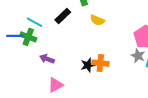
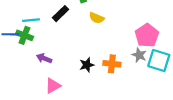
cyan line: (34, 22) -> (31, 20), turned -35
orange cross: (100, 63) -> (112, 64), moved

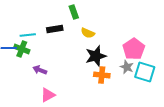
black rectangle: (61, 14) -> (55, 29), turned 35
black star: (87, 65) -> (96, 56), moved, size x1.5

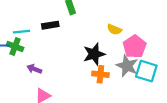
yellow semicircle: (88, 33) -> (114, 29), moved
gray star: (127, 67) -> (127, 66), size x1.5

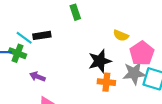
black rectangle: (50, 25) -> (42, 35), moved
cyan line: (21, 32) -> (24, 38), turned 42
gray star: (127, 66) -> (134, 73), turned -30

